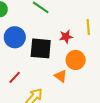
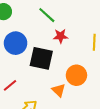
red star: (66, 37) -> (61, 36), moved

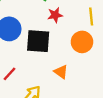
orange circle: (76, 75) -> (82, 42), moved

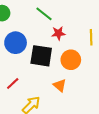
orange circle: (82, 42) -> (71, 60), moved

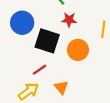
red line: (13, 84) -> (40, 70), moved
orange triangle: (60, 85) -> (61, 87), moved

